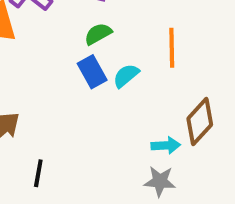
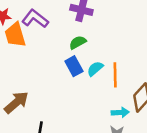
orange line: (172, 48) -> (115, 75), moved

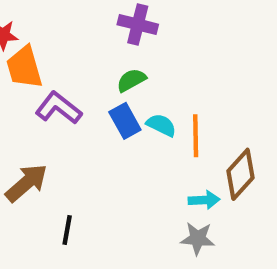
purple L-shape: (35, 19) -> (59, 108), moved
cyan semicircle: (95, 69) -> (161, 125), turned 66

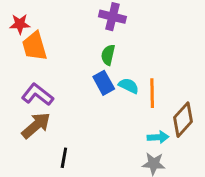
green semicircle: (131, 80) -> (108, 55), turned -48
purple L-shape: (59, 108) -> (37, 95), moved

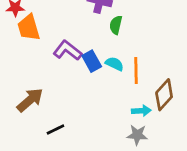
green semicircle: (108, 55) -> (116, 25), moved
purple L-shape: (37, 95) -> (68, 50), moved
black line: (64, 158) -> (55, 130), turned 54

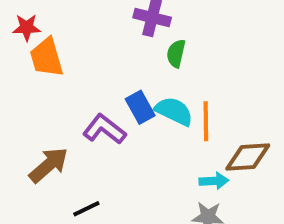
purple L-shape: (68, 50) -> (104, 129), moved
cyan semicircle: (114, 64) -> (174, 111), size x1.4
brown diamond: (164, 95) -> (248, 157), turned 44

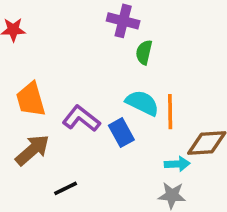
orange trapezoid: (47, 57) -> (31, 99), moved
blue rectangle: (140, 107) -> (121, 133), moved

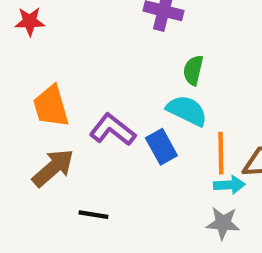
green semicircle: (144, 52) -> (193, 70), moved
orange line: (170, 112) -> (221, 153), moved
black line: (66, 188) -> (93, 215), turned 35

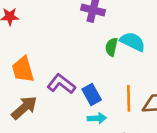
cyan semicircle: (187, 111) -> (133, 42), moved
cyan arrow: (229, 185) -> (97, 118), moved

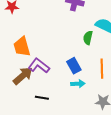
green semicircle: (111, 47) -> (88, 38), moved
purple L-shape: (61, 84) -> (39, 66), moved

